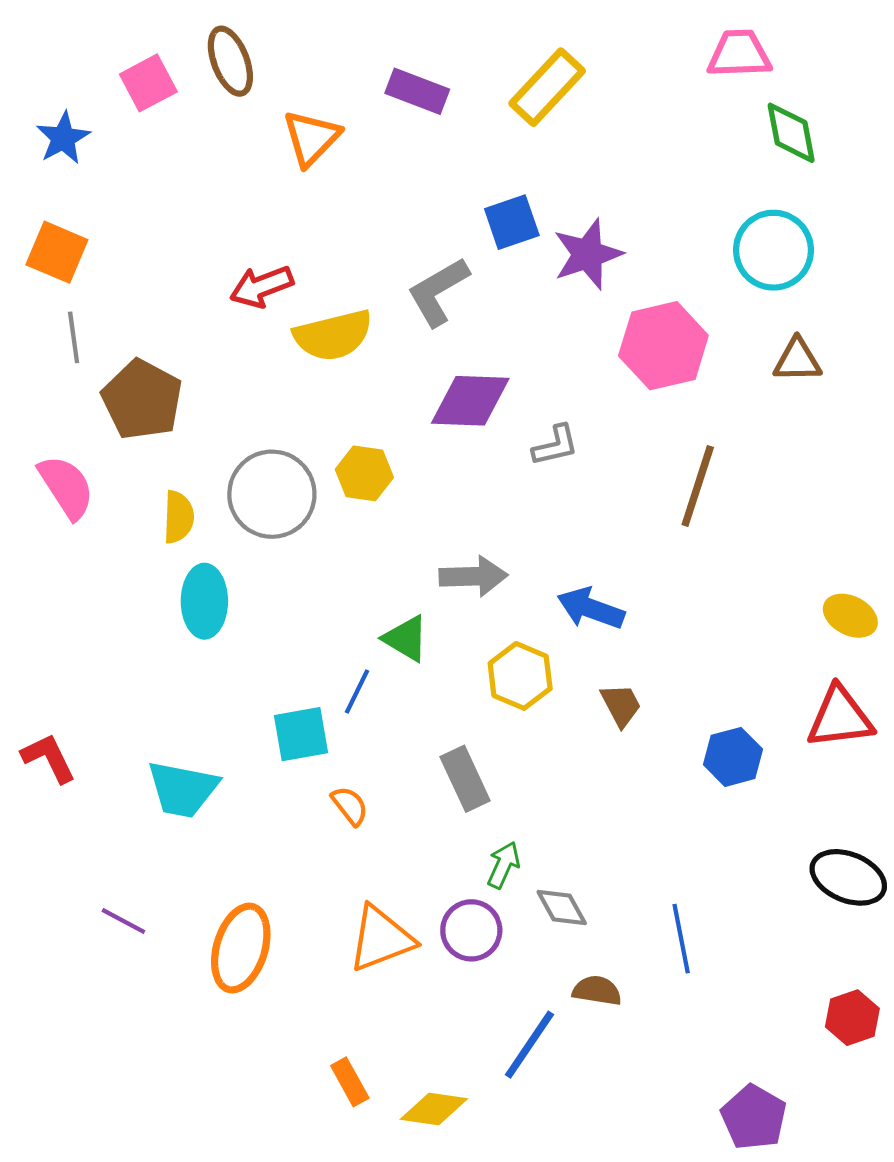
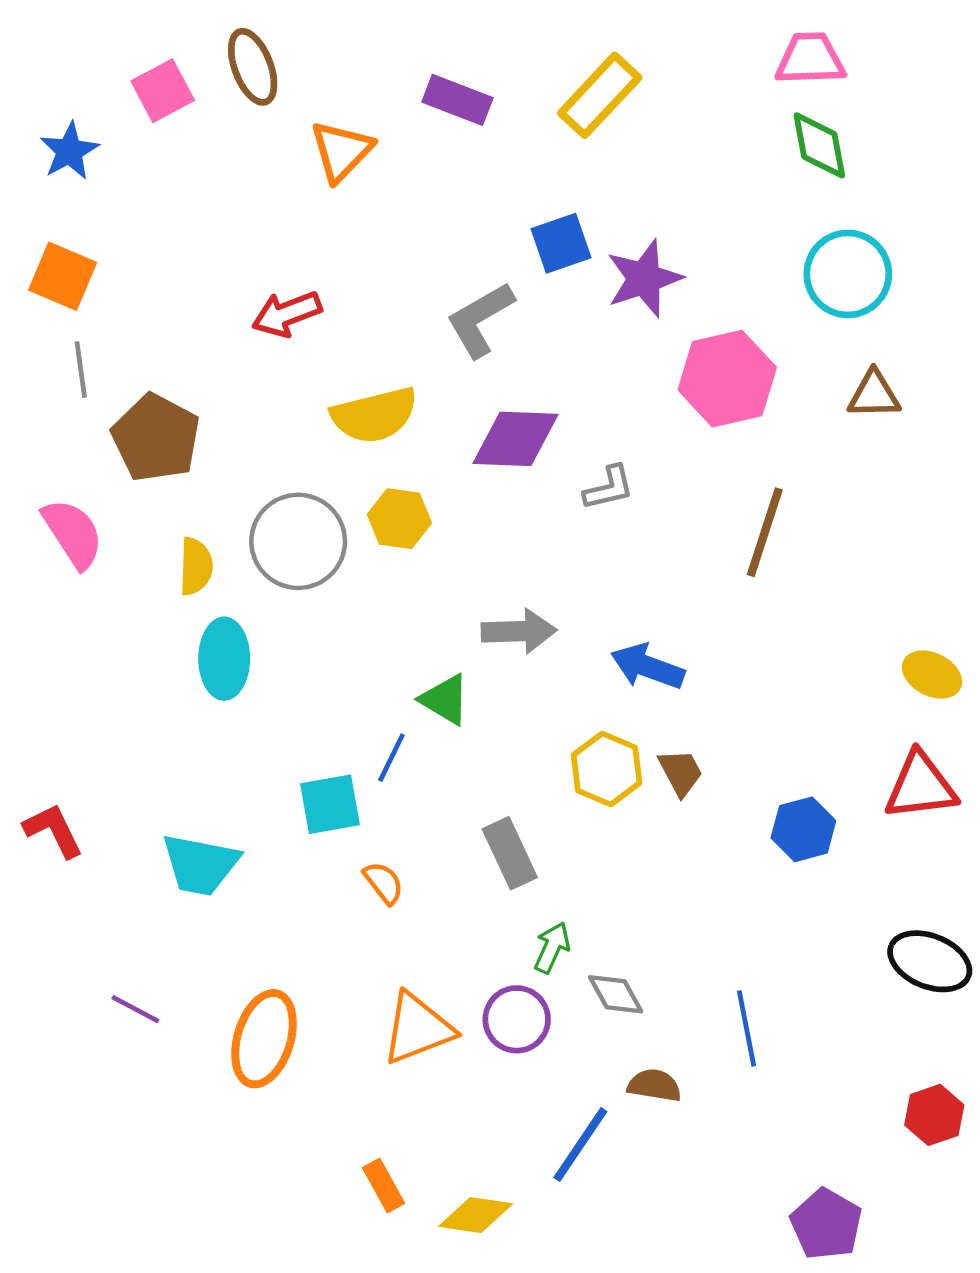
green diamond: (791, 133) -> (819, 145), moved
yellow semicircle: (333, 335) -> (374, 415), moved
yellow hexagon: (520, 676) -> (607, 769), moved

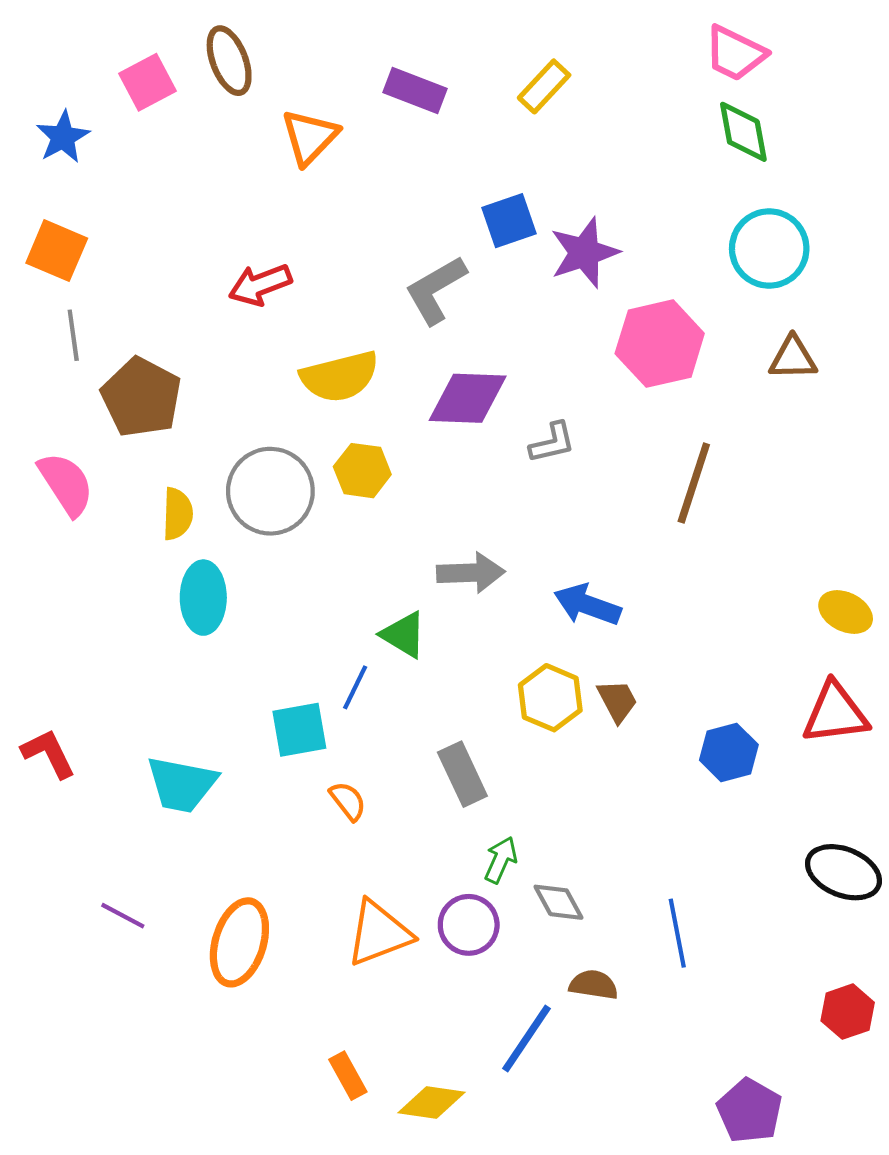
pink trapezoid: (810, 59) -> (735, 53), turned -152
yellow rectangle: (600, 95) -> (544, 86), size x0.7

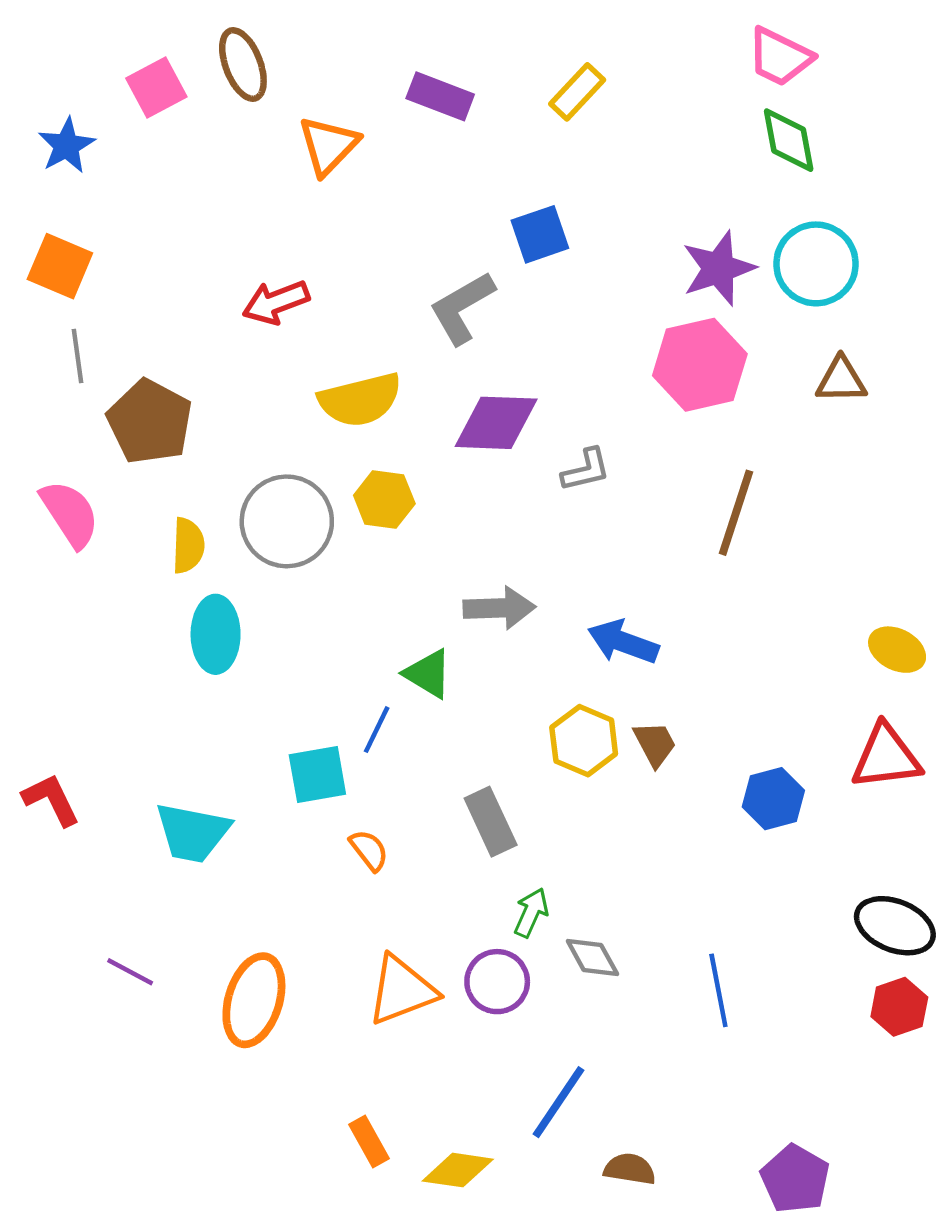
purple star: (584, 253) -> (718, 268), moved
brown semicircle: (594, 985) -> (630, 1169), moved
red hexagon: (848, 1012) -> (899, 1007), moved

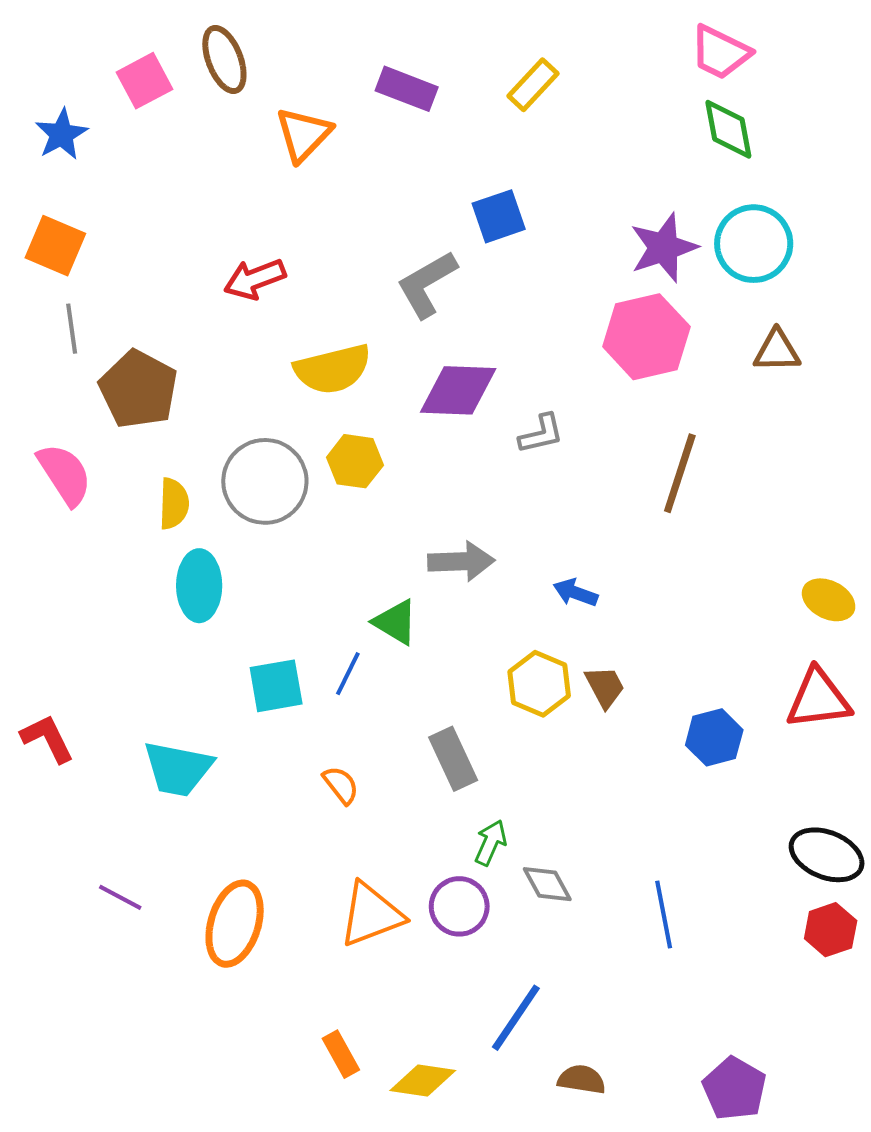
blue arrow: (623, 642) -> (576, 593), size x0.7
cyan square: (317, 775) -> (276, 686), moved

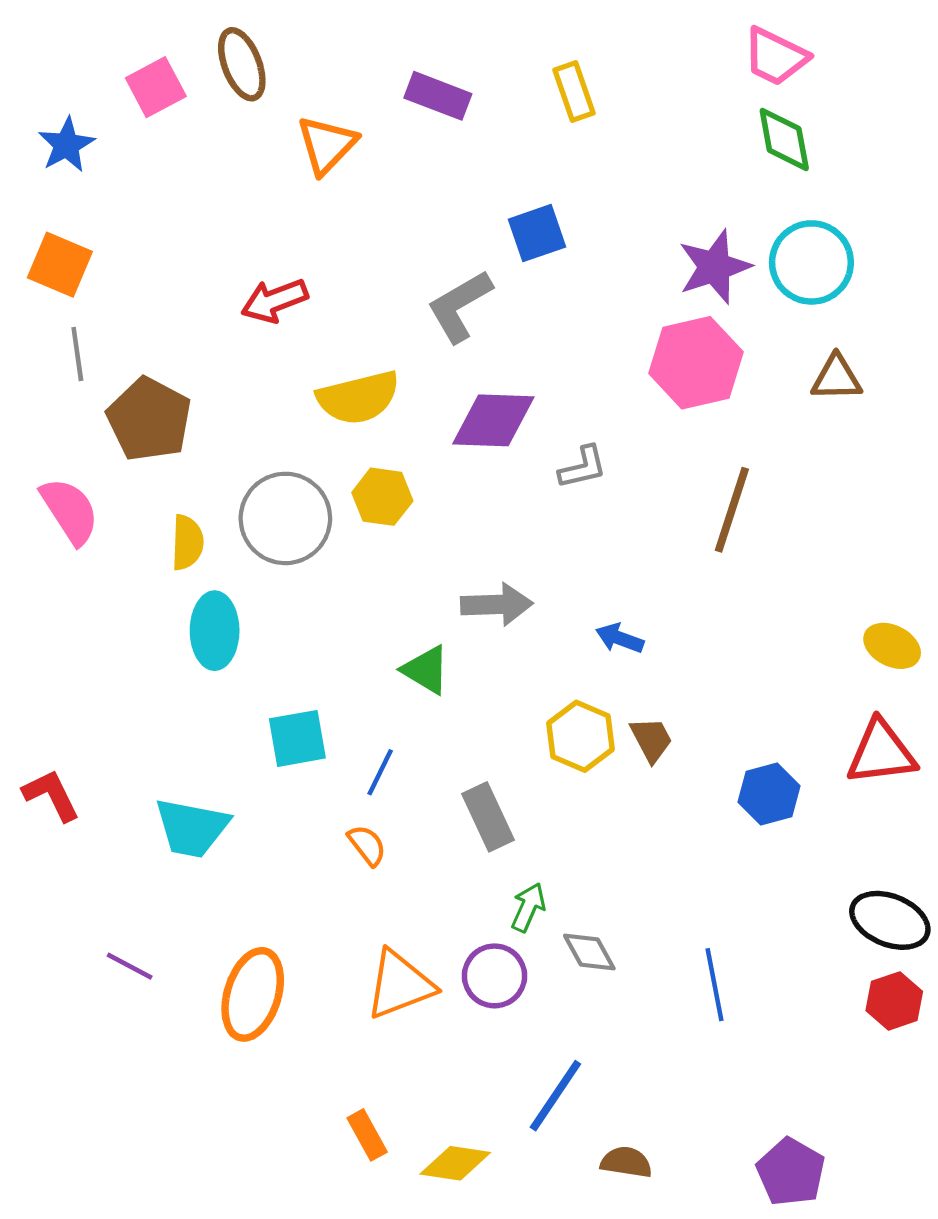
yellow rectangle: (533, 85) -> (574, 91), turned -62
blue line: (348, 674) -> (380, 772), moved

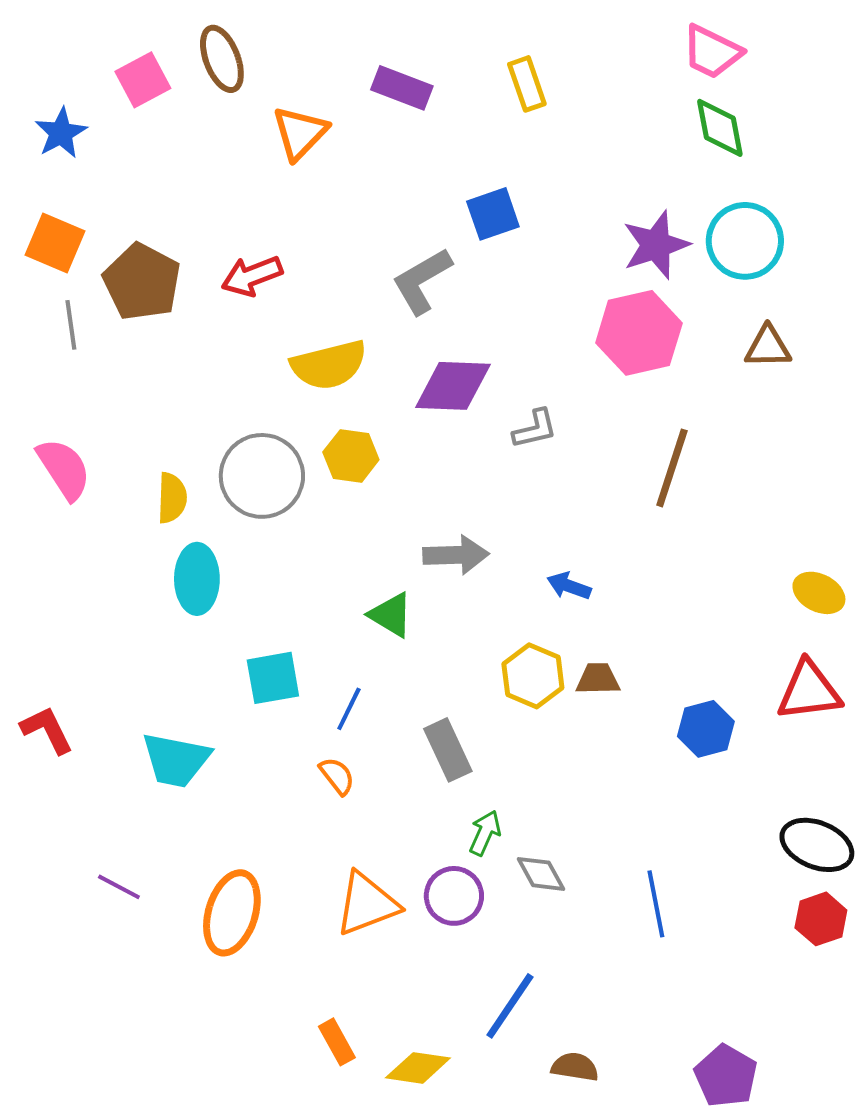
brown pentagon: (149, 419) -> (142, 282), moved
brown trapezoid: (651, 740) -> (598, 679), turned -63

